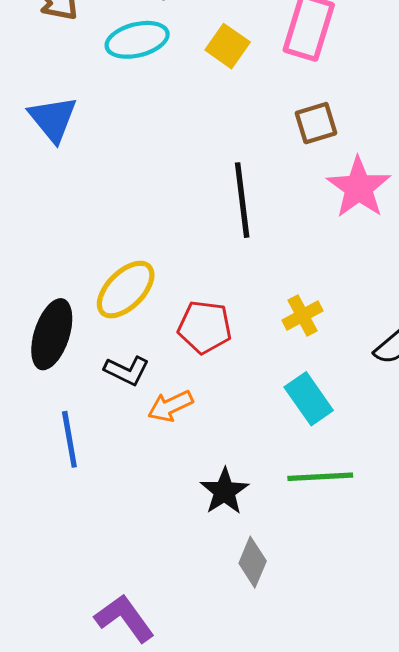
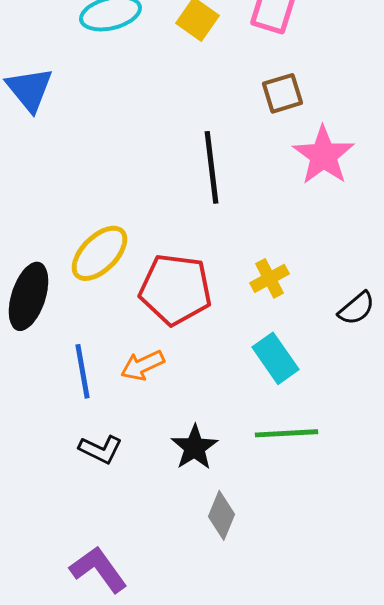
red pentagon: (205, 327) -> (176, 289), size x1.4
black L-shape: (127, 371) -> (100, 449), moved
blue line: (69, 439) -> (82, 371), moved

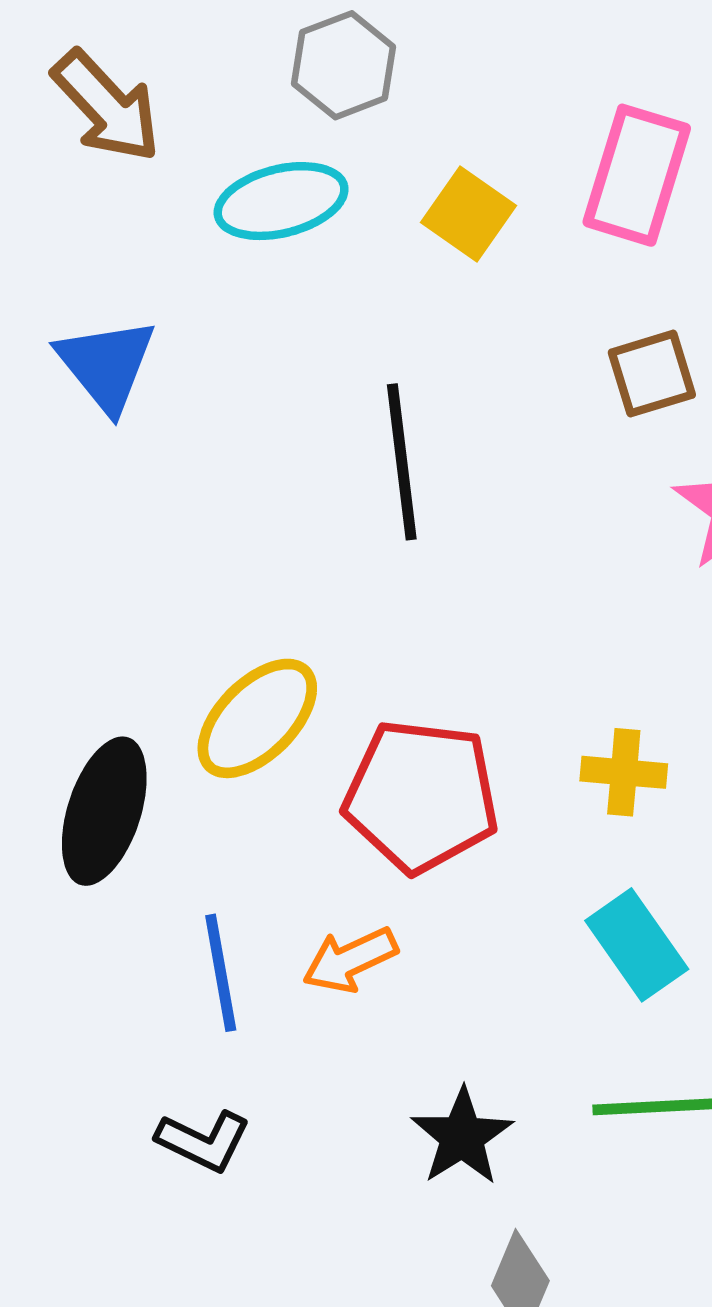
black line: (212, 167) -> (402, 462), moved
yellow cross: (270, 278) -> (624, 772), turned 33
black L-shape: (100, 449) -> (203, 1141), moved

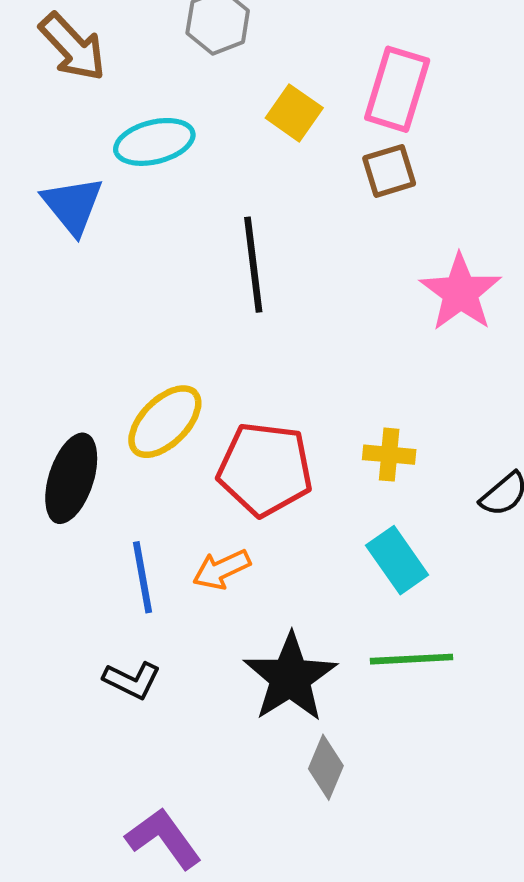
cyan ellipse: (281, 201) -> (154, 142), moved
brown square: (652, 374) -> (389, 171), moved
black star: (462, 1137) -> (290, 678), size x1.5

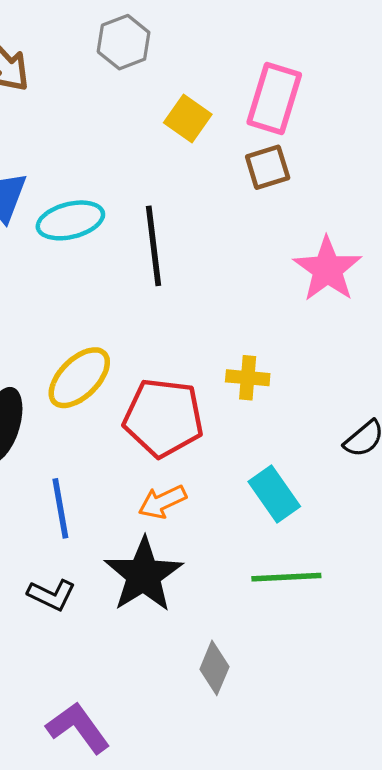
cyan ellipse: (154, 142) -> (70, 220), moved
yellow cross: (389, 455) -> (248, 378), moved
orange arrow: (222, 569) -> (162, 502), moved
black star: (290, 678) -> (144, 575), moved

